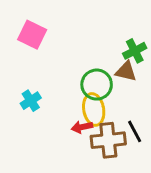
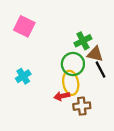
green cross: (135, 51) -> (83, 41), moved
black line: (135, 131) -> (101, 70), moved
brown cross: (108, 140) -> (82, 106), size x0.7

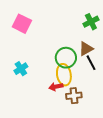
green cross: (83, 41) -> (91, 22), moved
brown triangle: (95, 54) -> (86, 49), turned -42

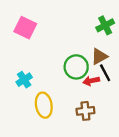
yellow ellipse: (64, 75) -> (44, 105), moved
red arrow: (56, 87) -> (91, 81), moved

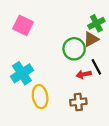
brown triangle: (99, 57) -> (91, 39), moved
green circle: (76, 67) -> (74, 49), moved
cyan cross: (24, 80) -> (22, 73), size x1.5

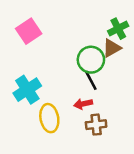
pink square: (23, 25) -> (29, 31), turned 30
black line: (96, 67) -> (91, 80), moved
red arrow: (84, 74) -> (83, 104), moved

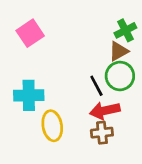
green circle: (91, 60) -> (120, 76), moved
cyan cross: (27, 90) -> (29, 95), turned 32
red arrow: (83, 104) -> (105, 111), moved, size x1.5

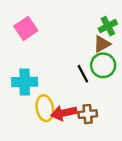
red arrow: (105, 111) -> (64, 113), moved

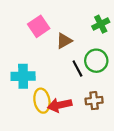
pink square: (26, 28) -> (39, 26), moved
brown triangle: (102, 44) -> (64, 41), moved
brown cross: (88, 114) -> (94, 101), moved

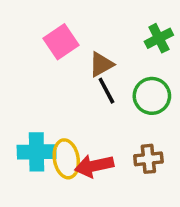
black line: (77, 68) -> (106, 91), moved
cyan cross: (23, 76) -> (37, 152), moved

